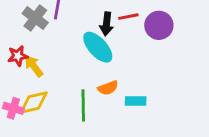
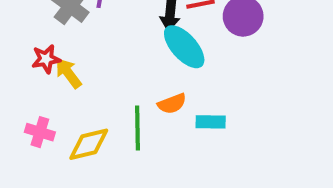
cyan ellipse: (98, 47) -> (184, 47), moved
yellow diamond: (34, 102) -> (89, 144), moved

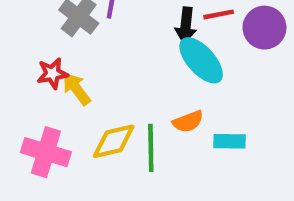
pink cross: (40, 132) -> (46, 152), size x1.5
yellow diamond: (89, 144) -> (114, 141), moved

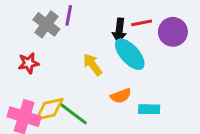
yellow arrow: (77, 89) -> (93, 65), moved
yellow diamond: (114, 141) -> (49, 109), moved
green line: (151, 148) -> (73, 114), moved, turned -52

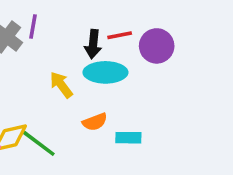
cyan ellipse: (130, 54) -> (105, 72), turned -48

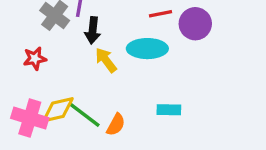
black arrow: (93, 44) -> (93, 30), moved
orange semicircle: (95, 122) -> (116, 125), moved, turned -40

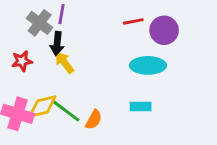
black arrow: (93, 30) -> (57, 43), moved
cyan ellipse: (147, 49) -> (148, 65), moved
yellow arrow: (106, 60) -> (64, 62), moved

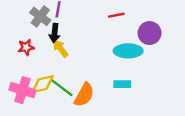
purple circle: (164, 30) -> (150, 33), moved
orange semicircle: (94, 120) -> (84, 95), size x1.5

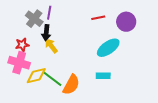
purple circle: (150, 33) -> (126, 22), moved
cyan ellipse: (128, 51) -> (108, 48), turned -35
pink cross: (22, 90) -> (19, 63), moved

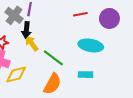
cyan ellipse: (108, 48) -> (91, 45), turned 45
green line: (52, 79) -> (53, 58), moved

